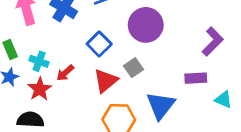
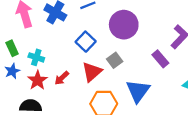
red arrow: (65, 73) -> (62, 78), moved
purple rectangle: (196, 78) -> (160, 59), moved, turned 54

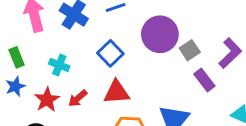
cyan cross: (36, 57) -> (59, 65), moved
gray square: (115, 60) -> (190, 50), moved
red triangle: (92, 72) -> (117, 92), turned 35

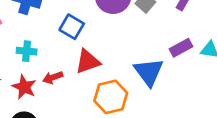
purple rectangle: (204, 80) -> (181, 48), moved, turned -65
red arrow: (78, 98) -> (53, 78), turned 36

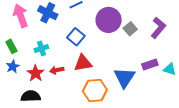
cyan cross: (27, 51) -> (41, 48), turned -32

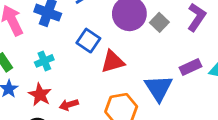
red triangle: (83, 63) -> (113, 62), moved
red arrow: (57, 70) -> (69, 105), moved

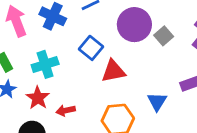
cyan cross: (44, 61) -> (45, 64), size x1.4
blue triangle: (158, 88) -> (157, 102), size x0.7

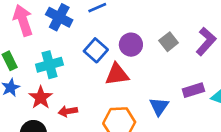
purple circle: (134, 25) -> (131, 45), moved, size x0.7

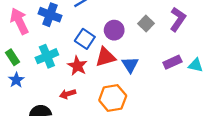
red star: (41, 98) -> (77, 66), moved
blue triangle: (159, 107) -> (130, 65), moved

